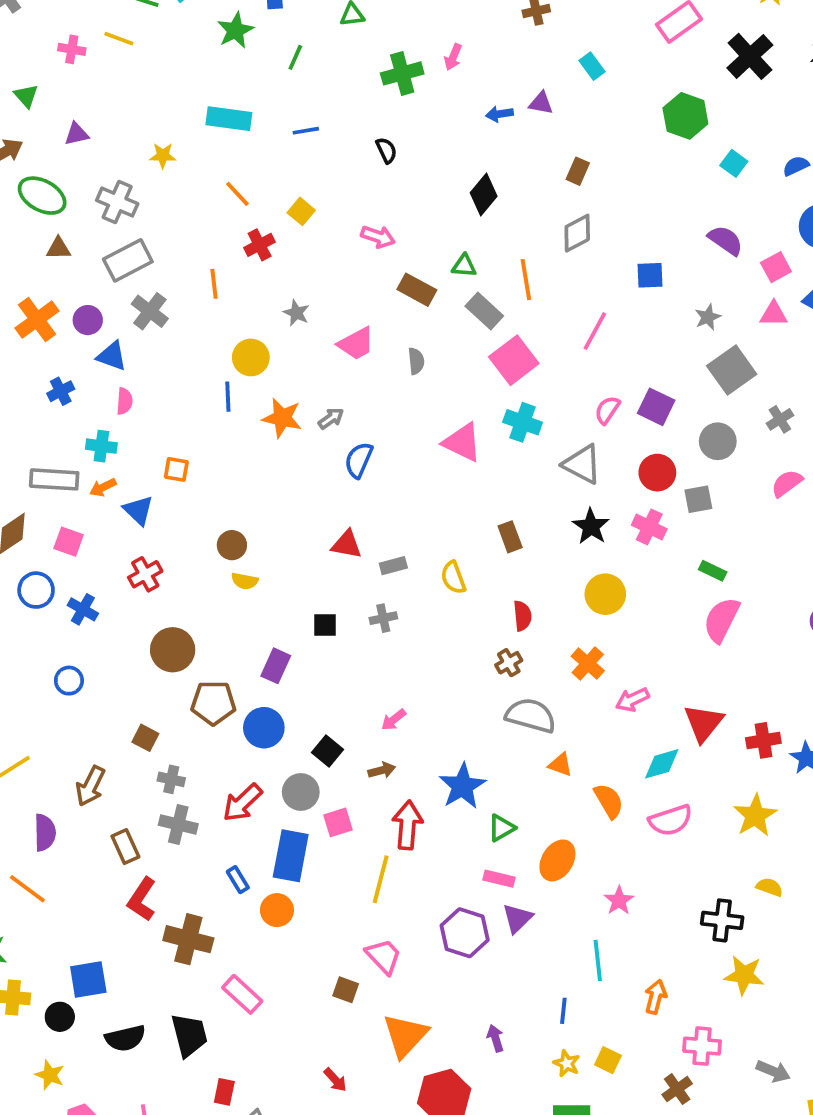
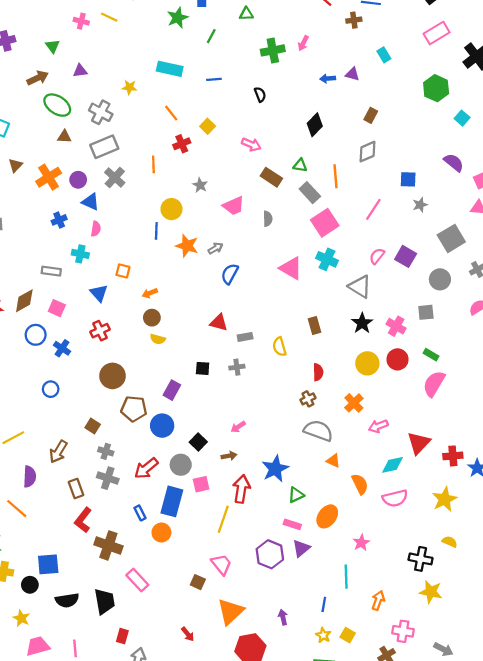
gray star: (708, 317) -> (420, 205), moved
red circle: (657, 473) -> (398, 359), moved
gray rectangle: (54, 479) -> (51, 271), size x0.7
orange arrow: (103, 487) -> (150, 293), moved

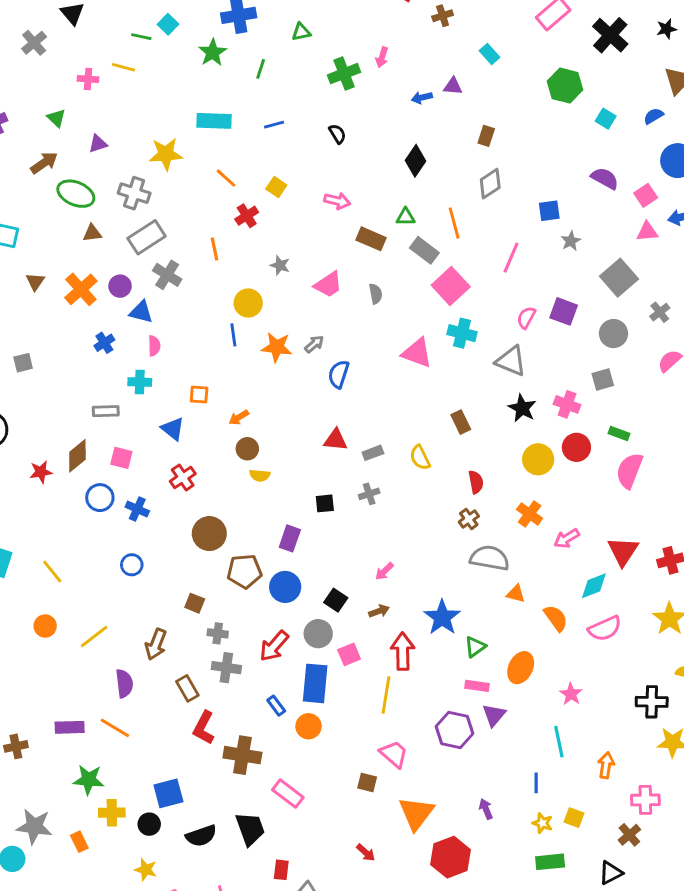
yellow star: (129, 87) -> (166, 154), size x1.6

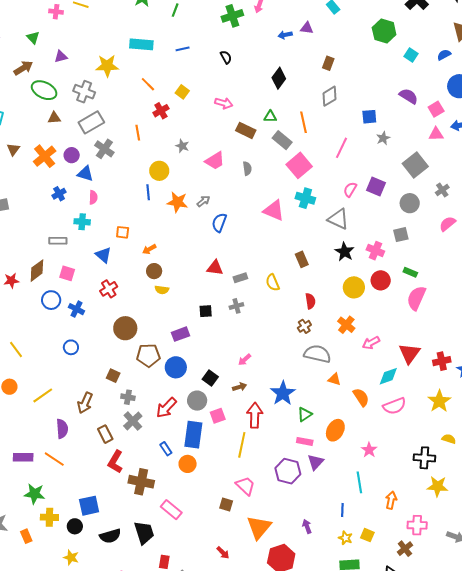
purple rectangle: (290, 538) -> (181, 334), turned 48
gray cross: (226, 668) -> (133, 421), turned 36

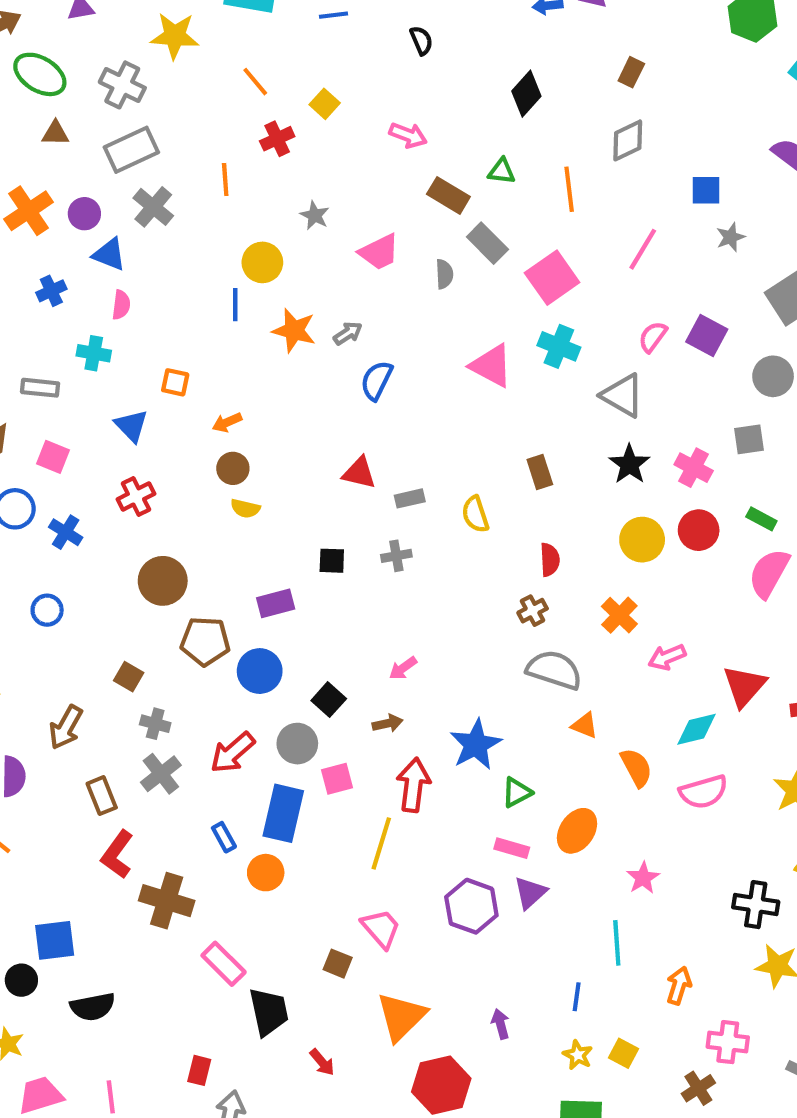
gray rectangle: (282, 140) -> (487, 243), moved
black trapezoid: (144, 533) -> (269, 1012), moved

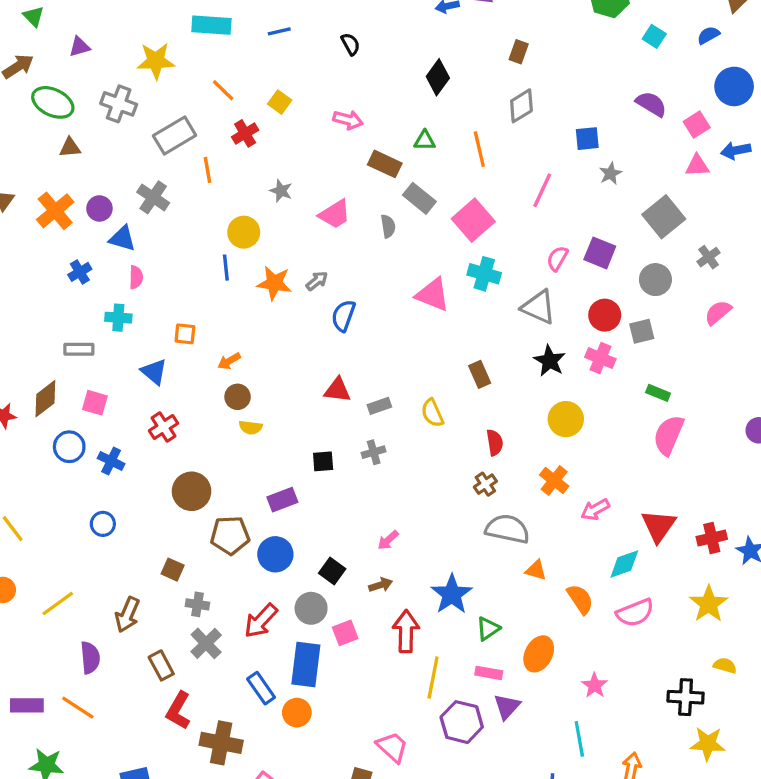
gray rectangle: (131, 150) -> (175, 136), moved
red circle: (699, 530) -> (605, 315), moved
blue rectangle: (224, 837) -> (261, 688), size x1.4
yellow line: (381, 843) -> (433, 678), moved

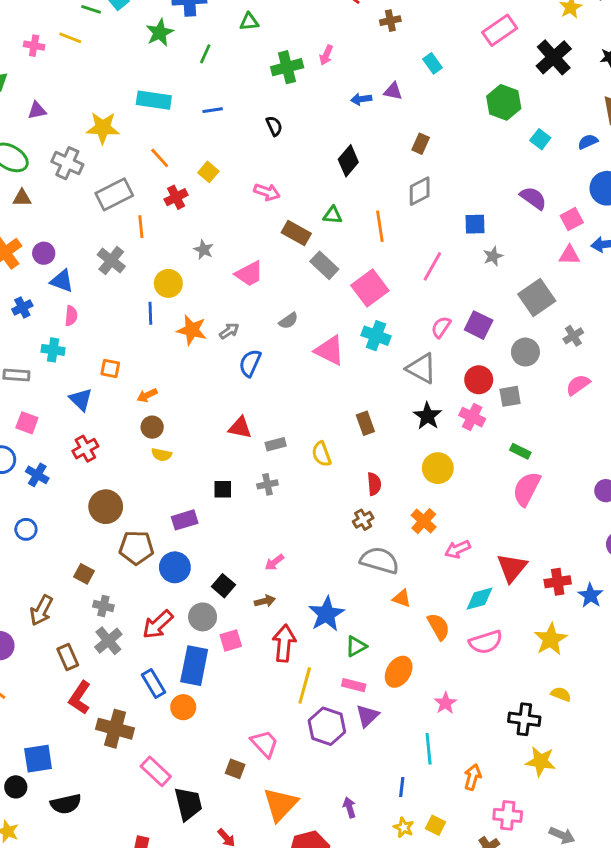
gray cross: (153, 197) -> (111, 261), moved
gray semicircle: (388, 226) -> (288, 321), moved, turned 60

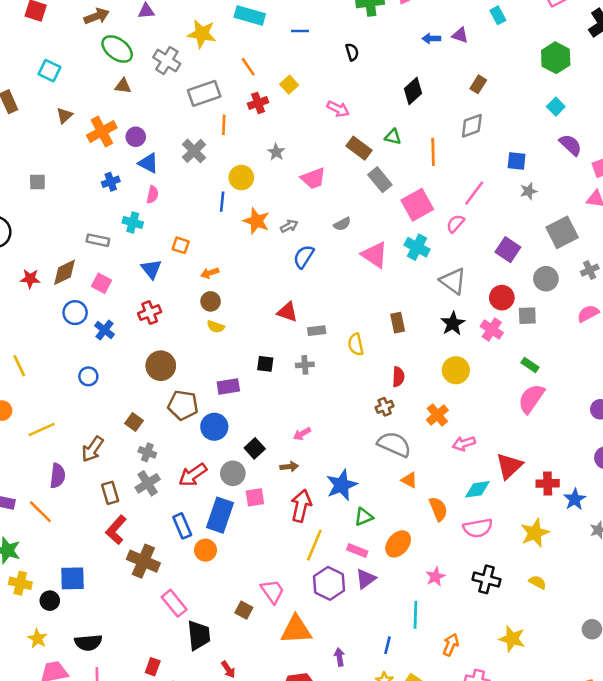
cyan square: (540, 139) -> (556, 107), moved
pink semicircle: (441, 327) -> (455, 224), moved
black cross: (524, 719) -> (486, 579), moved
black semicircle: (66, 804) -> (88, 643), moved
orange triangle: (280, 804) -> (296, 630), moved, turned 36

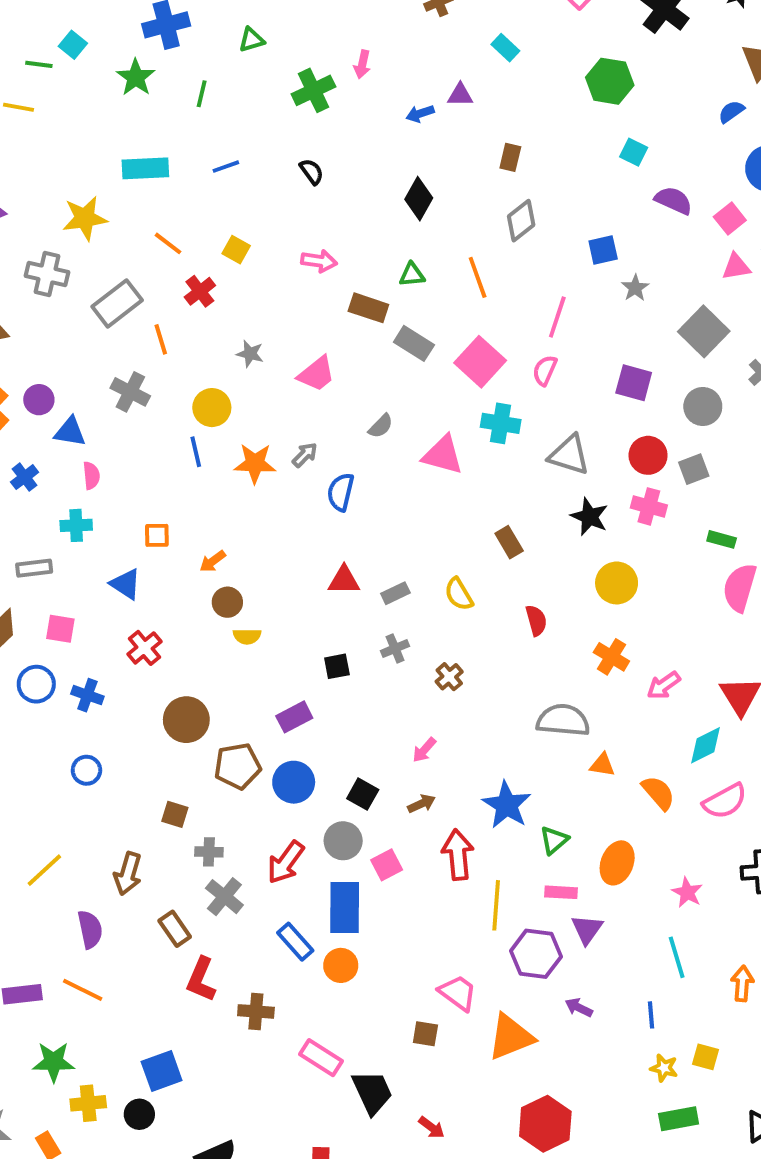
brown cross: (385, 407) -> (449, 677), moved
brown cross: (143, 561) -> (256, 1011), size x0.7
purple arrow: (339, 657) -> (579, 1008), moved, turned -36

